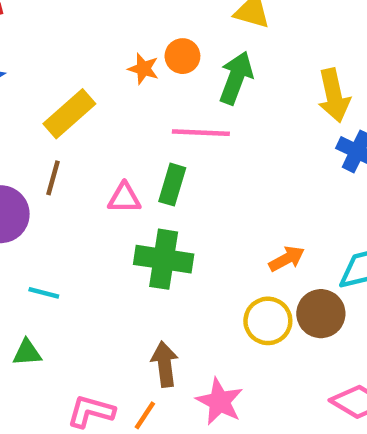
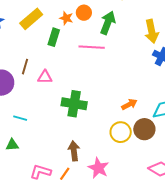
yellow rectangle: (69, 114) -> (31, 19), moved
green rectangle: (172, 185) -> (54, 37), moved
pink triangle: (124, 198) -> (45, 77), moved

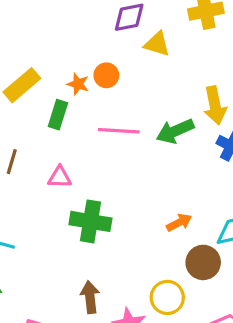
green arrow: (108, 23) -> (175, 131), moved, turned -135
pink triangle: (45, 77) -> (60, 177), moved
yellow circle: (121, 132) -> (167, 297), moved

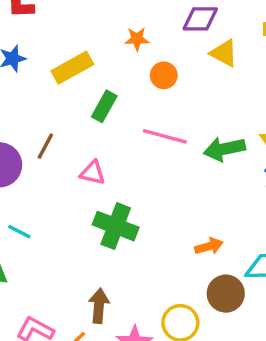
orange star: (78, 84) -> (137, 39), moved, turned -30

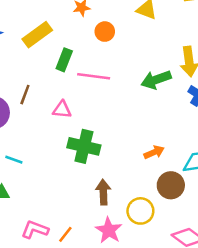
pink line: (165, 136) -> (94, 76), moved
brown arrow: (99, 306) -> (103, 192), moved

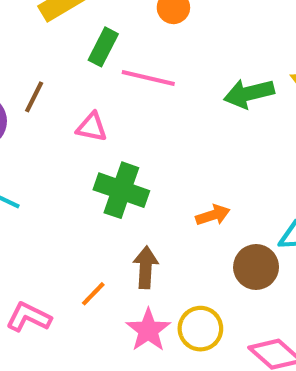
orange arrow: (154, 152) -> (213, 215), moved
yellow circle: (140, 211) -> (200, 329), moved
orange line: (65, 234) -> (93, 294), moved

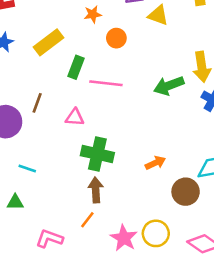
brown arrow: (146, 267) -> (96, 190), moved

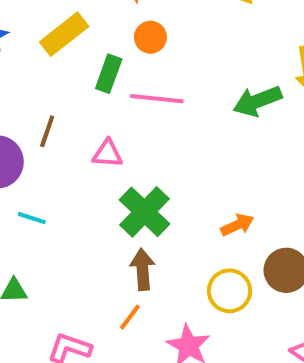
orange circle: (116, 38) -> (150, 37), moved
green cross: (97, 154) -> (145, 212), turned 32
cyan line: (27, 169) -> (32, 218), moved
yellow circle: (156, 233) -> (229, 291), moved

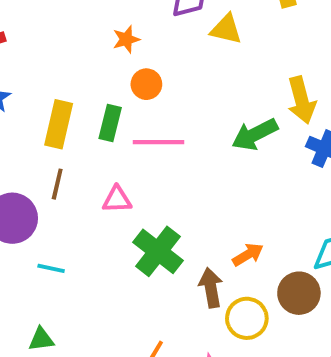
yellow rectangle: (64, 34) -> (59, 124), moved, turned -33
brown arrow: (143, 269) -> (211, 288), moved

